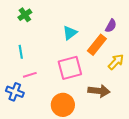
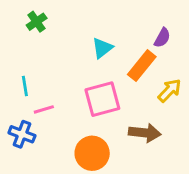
cyan line: (21, 52) -> (25, 86), moved

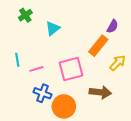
cyan triangle: (102, 48) -> (53, 28), moved
pink line: (44, 109) -> (36, 69), moved
blue cross: (22, 134) -> (43, 93), moved

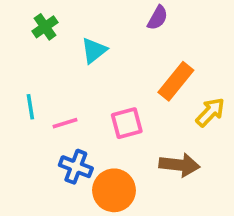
purple semicircle: (112, 26) -> (158, 18), moved
pink square: (71, 69) -> (127, 123), size x0.7

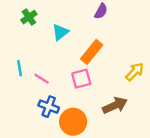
orange rectangle: (176, 81) -> (92, 52), moved
pink line: (65, 123) -> (42, 79), turned 49
brown arrow: (179, 165) -> (115, 105), turned -30

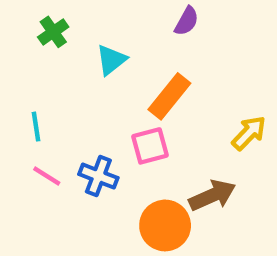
pink line: (42, 79) -> (47, 176), moved
blue cross: (49, 107) -> (98, 176), moved
orange circle: (73, 122) -> (165, 225), moved

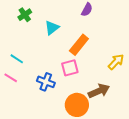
cyan line: (36, 127) -> (17, 59), turned -48
pink line: (47, 176) -> (11, 78), moved

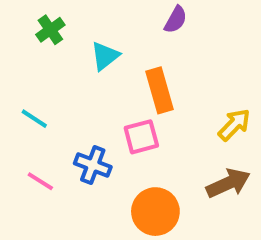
orange rectangle: (79, 45) -> (159, 90), turned -55
pink line: (11, 78) -> (40, 181), moved
brown arrow: (99, 91) -> (228, 183), moved

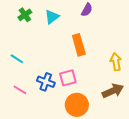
cyan triangle: (105, 56) -> (52, 17), moved
yellow arrow: (234, 125) -> (116, 62), turned -54
pink square: (141, 137) -> (68, 78), moved

